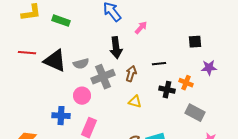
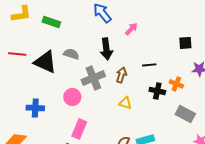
gray semicircle: (81, 64) -> (71, 54), moved, turned -147
blue cross: (61, 116) -> (35, 108), moved

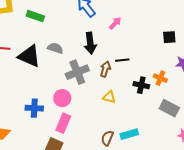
black line: (149, 65) -> (122, 60), moved
pink circle: (72, 97) -> (62, 98), moved
blue cross: (35, 108) -> (34, 108), moved

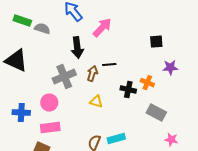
pink arrow: (115, 23) -> (102, 28), size x1.5
gray semicircle: (55, 48) -> (42, 29), moved
pink rectangle: (63, 123) -> (50, 128), turned 60

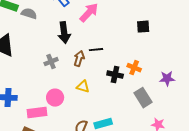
purple star: (170, 68) -> (167, 79), moved
gray cross: (64, 77) -> (51, 62), size x0.6
pink circle: (49, 103) -> (55, 98), moved
gray rectangle: (156, 113) -> (143, 98), turned 30

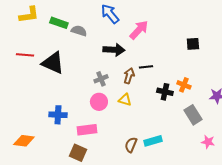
black arrow: (64, 33) -> (114, 50), turned -80
yellow triangle: (83, 87) -> (125, 100), moved
pink circle: (55, 98) -> (99, 102), moved

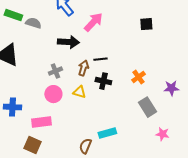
black square: (193, 44) -> (146, 24), moved
orange cross: (184, 85) -> (138, 77), turned 32
black cross: (165, 92) -> (103, 81), moved
brown semicircle: (131, 145) -> (85, 146), moved

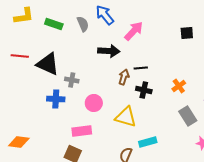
gray semicircle: (33, 23) -> (83, 24), moved, turned 49
gray cross: (55, 71) -> (72, 80), moved, turned 32
yellow triangle: (79, 92) -> (126, 117), moved, size x1.6
blue cross: (12, 107) -> (56, 99), moved

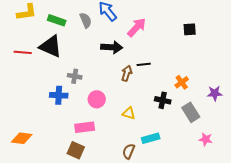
black triangle: (48, 64) -> (51, 46), moved
black cross: (144, 90) -> (163, 100), moved
yellow triangle: (126, 117) -> (129, 113), size x0.6

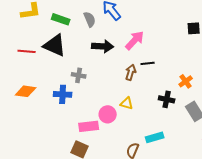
pink arrow: (137, 27) -> (135, 40), moved
black arrow: (112, 47) -> (103, 46), moved
pink circle: (97, 99) -> (108, 114), moved
yellow triangle: (129, 113) -> (127, 103), moved
orange diamond: (22, 138) -> (26, 91), moved

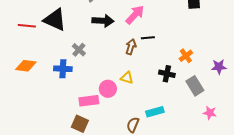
gray cross: (79, 75) -> (79, 50), turned 32

